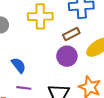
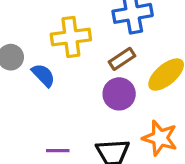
blue semicircle: (19, 65) -> (43, 75), moved

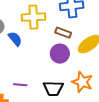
brown rectangle: (122, 59) -> (63, 33), turned 49

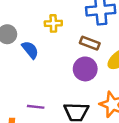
yellow cross: (33, 17) -> (53, 23), size x0.6

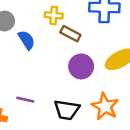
brown rectangle: (90, 43) -> (70, 34), moved

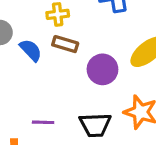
brown rectangle: (70, 34) -> (65, 44), moved

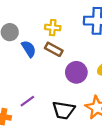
purple line: (43, 122) -> (27, 101), turned -49

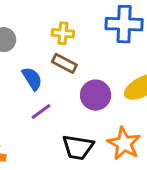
blue semicircle: (29, 49) -> (32, 79), moved
purple line: (27, 101) -> (41, 112), moved

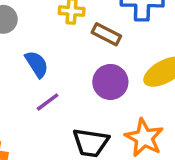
brown rectangle: (64, 63) -> (106, 34), moved

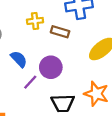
purple circle: (110, 82) -> (51, 67), moved

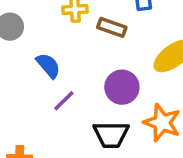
purple circle: (51, 67) -> (122, 87), moved

